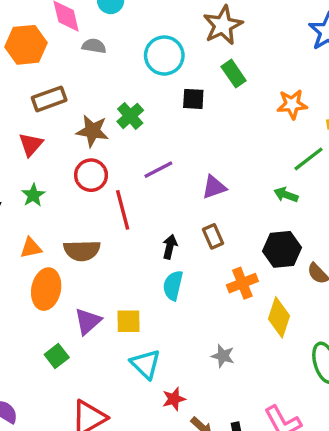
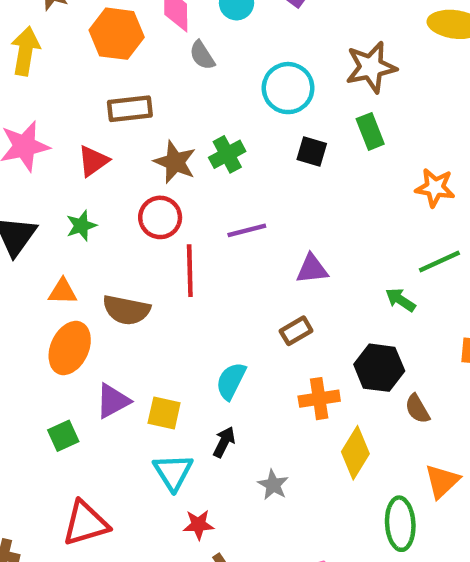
gray semicircle: (94, 46) -> (202, 55), turned -145
brown rectangle: (213, 236) -> (296, 331), turned 70
black arrow: (170, 247) -> (224, 442), moved

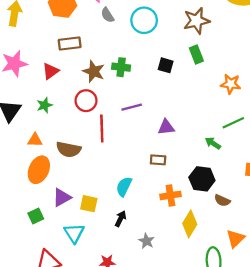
cyan circle: (288, 88) -> (144, 20), moved
green cross: (227, 154) -> (121, 67), turned 36
brown rectangle: (296, 331) -> (158, 160), turned 35
brown semicircle: (417, 409) -> (222, 200), turned -35
cyan triangle: (173, 472) -> (74, 233), moved

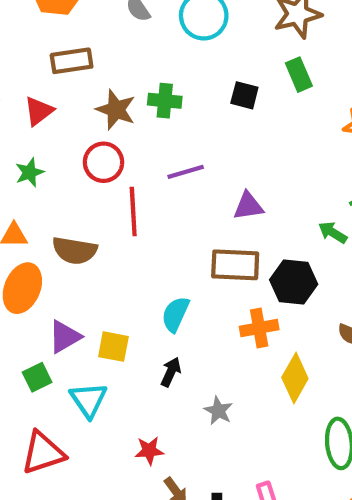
brown rectangle: (158, 160) -> (235, 265), size x1.6
black hexagon: (202, 179) -> (294, 282), moved
green square: (36, 216) -> (37, 377), moved

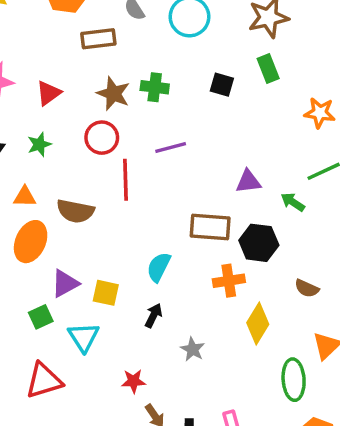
brown rectangle: (72, 61) -> (98, 39), moved
purple triangle: (248, 206) -> (248, 182), moved

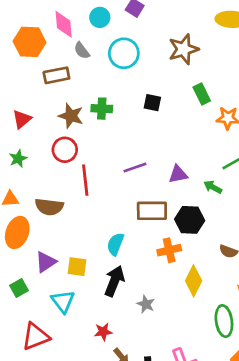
green rectangle: (268, 68) -> (202, 94), moved
purple line: (171, 148) -> (135, 167), moved
black arrow: (153, 316) -> (114, 281), size x1.6
green square: (41, 317) -> (19, 288), moved

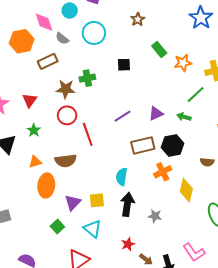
brown star: (183, 49) -> (138, 19), size x0.6

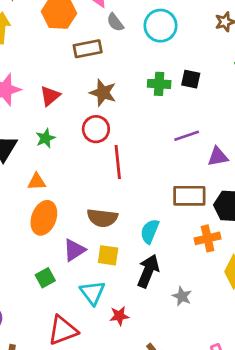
green cross: (87, 78) -> (159, 84), moved
purple line: (122, 116) -> (187, 136), moved
brown semicircle: (66, 161) -> (102, 218), moved
red star: (128, 244) -> (119, 316), moved

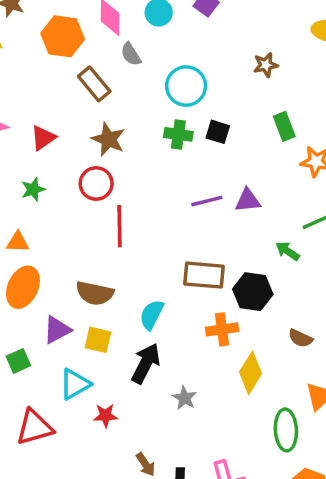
cyan circle: (161, 26) -> (186, 86), moved
brown rectangle: (88, 49) -> (94, 84), turned 56
purple triangle: (218, 157) -> (248, 200), moved
cyan triangle: (93, 293) -> (75, 384), turned 32

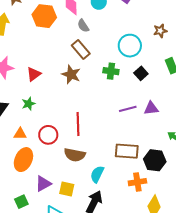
brown rectangle: (94, 84) -> (81, 50), moved
cyan circle: (186, 86) -> (130, 46), moved
black square: (218, 132) -> (141, 73), moved, turned 32
red circle: (96, 184) -> (48, 135), moved
brown semicircle: (95, 293) -> (75, 155), moved

